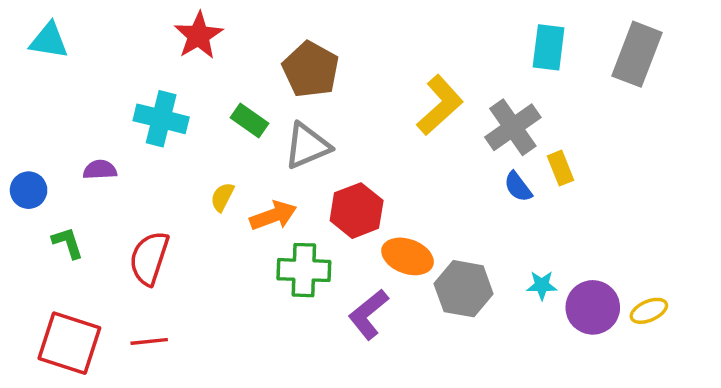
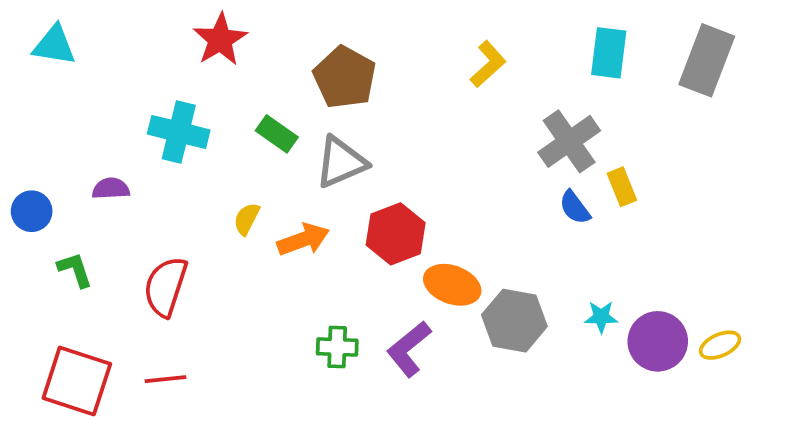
yellow L-shape: (440, 105) -> (488, 64), moved, size x0.7
green cross: (304, 270) -> (337, 347), moved, size x0.7

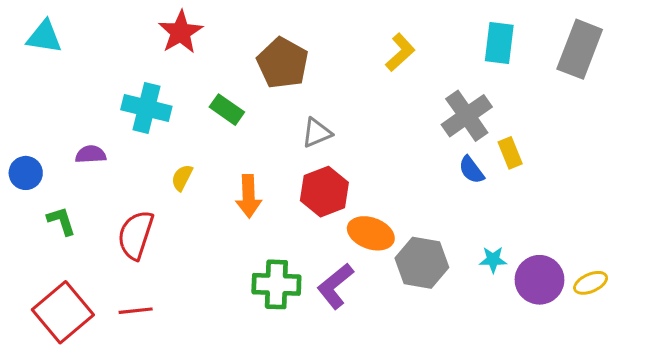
gray triangle: (341, 162) -> (317, 133), moved, size x0.7
yellow semicircle: (247, 219) -> (182, 178), moved
orange arrow: (303, 240) -> (249, 196), turned 108
green cross: (337, 347) -> (276, 284), size x1.4
red square: (77, 381) -> (63, 312), turned 32

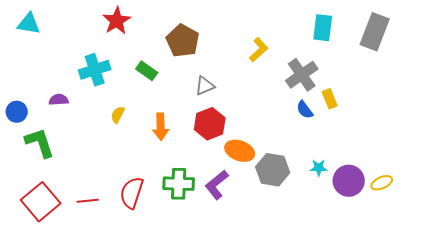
yellow L-shape: (400, 52) -> (259, 50), moved
cyan cross: (146, 108) -> (95, 70), turned -32
green L-shape: (61, 221) -> (40, 143), size x1.6
red semicircle: (136, 235) -> (132, 193), moved

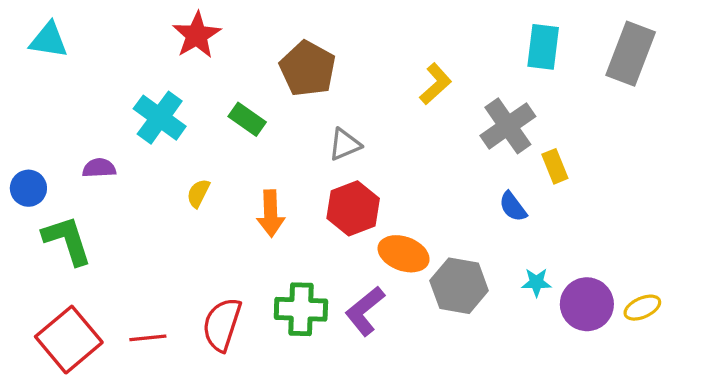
cyan cross: (95, 70) -> (160, 118), turned -36
blue semicircle: (305, 110) -> (513, 207), moved

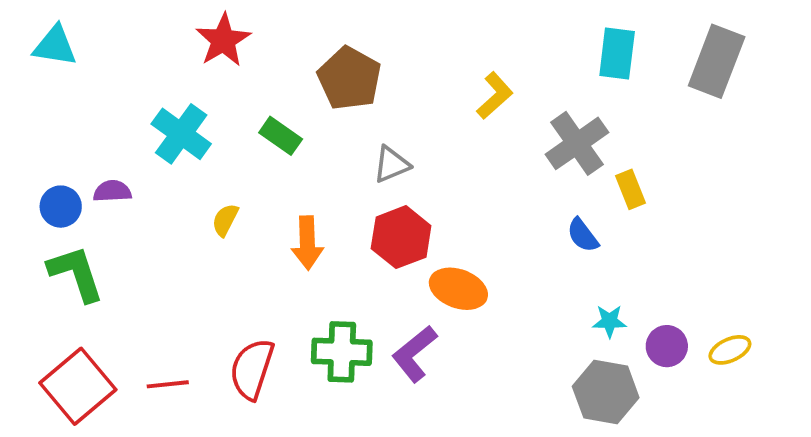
blue circle: (28, 188) -> (61, 207), moved
gray hexagon: (459, 286) -> (606, 392), moved
purple circle: (587, 304) -> (667, 346), size x0.7

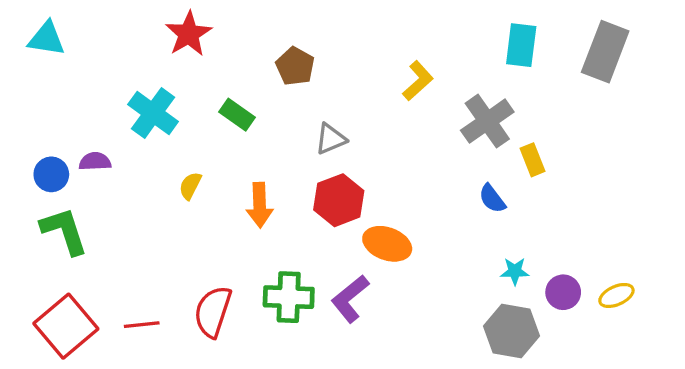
brown pentagon: (349, 78) -> (295, 66), size x0.7

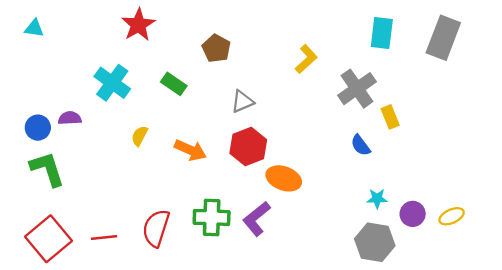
cyan triangle: (46, 39) -> (34, 28), size x0.7
orange arrow: (260, 205) -> (190, 150), turned -64

